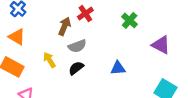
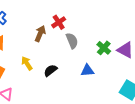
green cross: (130, 20) -> (104, 48), moved
gray semicircle: (77, 46) -> (72, 41), moved, turned -91

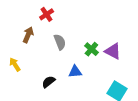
red cross: (59, 22) -> (47, 14), moved
black semicircle: (50, 70) -> (49, 82), moved

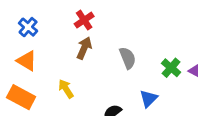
red cross: (47, 14) -> (84, 20), moved
blue triangle: (75, 72) -> (149, 99), turned -40

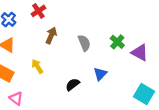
red cross: (84, 20) -> (38, 11), moved
green cross: (171, 68) -> (117, 42), moved

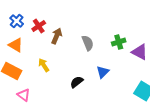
red cross: (38, 11) -> (39, 26), moved
green cross: (117, 42) -> (119, 42), turned 32

